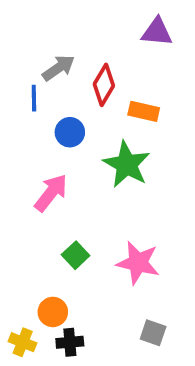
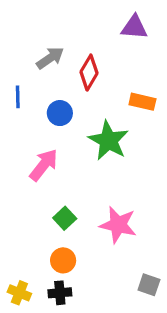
blue line: (34, 98) -> (18, 97), moved
orange rectangle: (144, 111) -> (142, 102), moved
orange circle: (53, 312) -> (63, 260), moved
gray square: (153, 333) -> (149, 285), moved

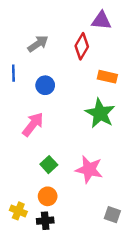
red diamond: (89, 73) -> (82, 46), moved
green star: (108, 141) -> (100, 113), moved
yellow cross: (19, 293) -> (18, 211), moved

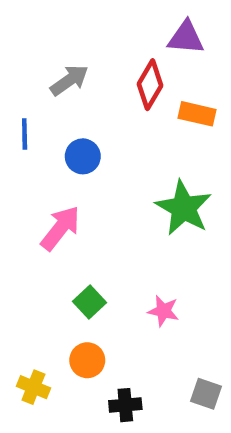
orange rectangle: (107, 77) -> (197, 114), moved
pink star: (89, 169) -> (163, 311), size x0.6
black cross: (45, 221) -> (125, 405), moved

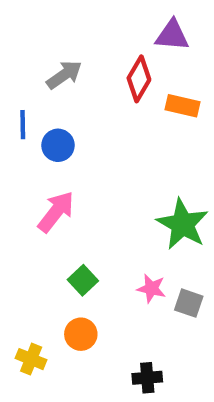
blue circle: (83, 156) -> (58, 145), moved
green star: (184, 208) -> (183, 224), moved
gray square: (206, 394) -> (189, 303), moved
black cross: (125, 405) -> (147, 378), moved

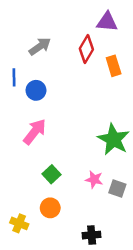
orange rectangle: (183, 106) -> (114, 66), turned 60

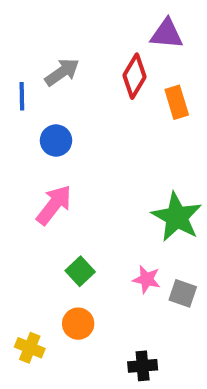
blue line: (14, 77) -> (22, 96), moved

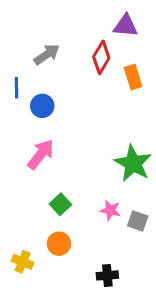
blue line: (22, 96) -> (17, 88), moved

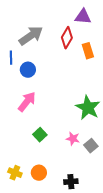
gray arrow: (47, 54) -> (31, 36), size x1.4
gray square: (138, 221) -> (91, 146), turned 32
orange circle: (59, 244) -> (39, 173), moved

